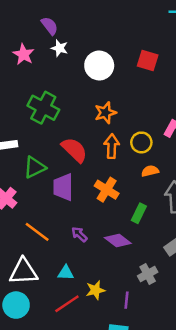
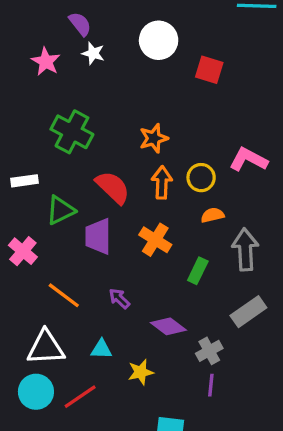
white circle: (99, 66) -> (159, 40), moved
purple diamond: (118, 240) -> (168, 326), moved
purple line: (126, 300) -> (211, 385), moved
red line: (67, 304) -> (80, 397), moved

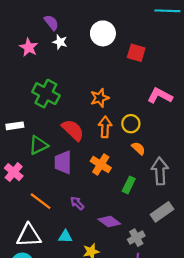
pink L-shape: (248, 160) -> (160, 96), moved
orange semicircle: (213, 215) -> (138, 148), turned 56

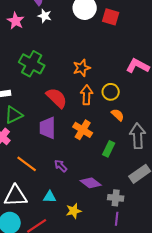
red square: (136, 53) -> (111, 17), moved
green triangle: (38, 145) -> (14, 115), moved
gray cross: (136, 238) -> (116, 198), turned 35

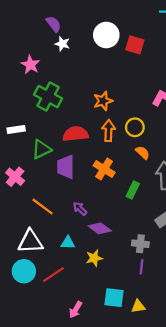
pink star: (16, 21) -> (30, 65), moved
red semicircle: (57, 98) -> (76, 134), turned -50
green triangle: (14, 115) -> (41, 149), moved
purple diamond: (91, 183) -> (100, 228), moved

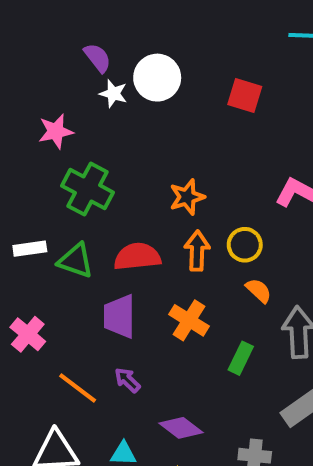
white circle: (106, 35) -> (157, 78), moved
pink star: (30, 65) -> (56, 131), turned 30
green triangle: (41, 149) -> (76, 261), moved, turned 45
purple arrow: (80, 209) -> (127, 380), moved

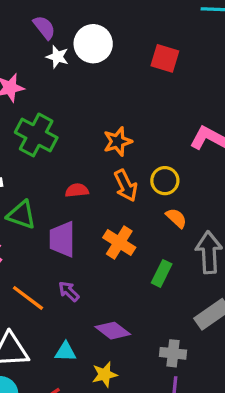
orange arrow: (197, 251) -> (126, 185), turned 152
red semicircle: (137, 257) -> (77, 190), size x0.6
green triangle: (76, 261) -> (21, 215), moved

